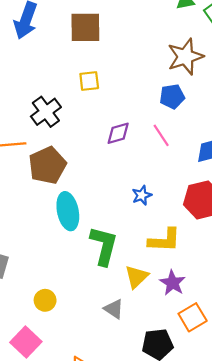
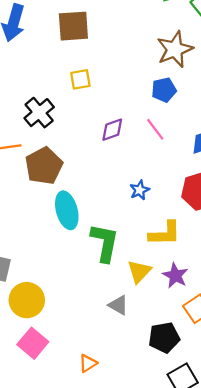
yellow circle: (45, 300) -> (27, 300), moved, size x1.6

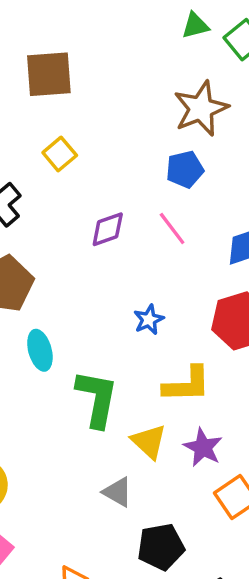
yellow square: (80, 79) -> (60, 154), turned -30
cyan ellipse: (67, 210) -> (40, 350), size x0.7
yellow triangle: (139, 272) -> (149, 442), turned -30
black pentagon: (164, 338) -> (161, 547), moved

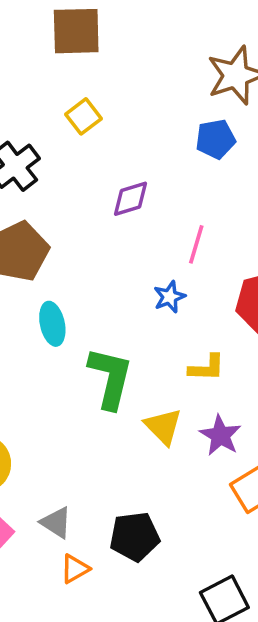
pink line: (172, 228) -> (196, 244), moved, turned 51
yellow L-shape: (187, 384) -> (207, 368), size x0.7
gray triangle: (118, 492) -> (56, 523), moved
black pentagon: (161, 547) -> (135, 536), moved

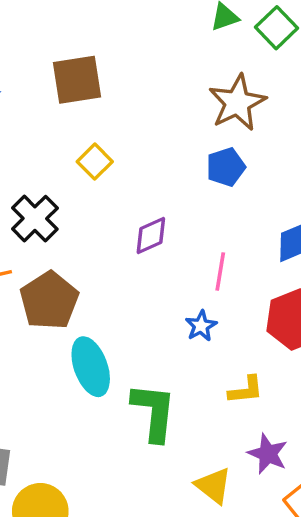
cyan ellipse: (52, 324) -> (91, 367), size x1.4
yellow triangle: (163, 426) -> (213, 486), moved

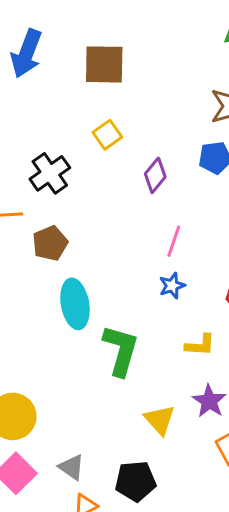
purple diamond: (151, 236) -> (155, 175), moved, turned -36
pink line: (220, 272) -> (174, 241), moved
brown pentagon: (49, 301) -> (50, 243), size x0.7

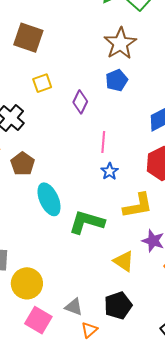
brown square: (104, 64) -> (28, 38), turned 32
yellow square: (107, 135) -> (42, 83), turned 30
yellow L-shape: (200, 345) -> (138, 206), size x1.5
green L-shape: (121, 350) -> (87, 222), turned -75

